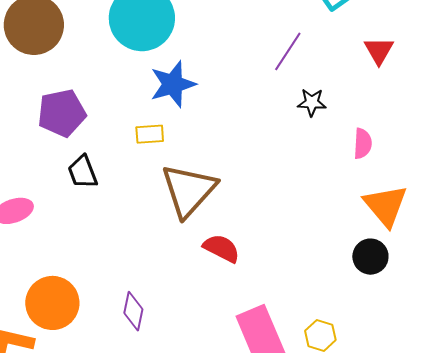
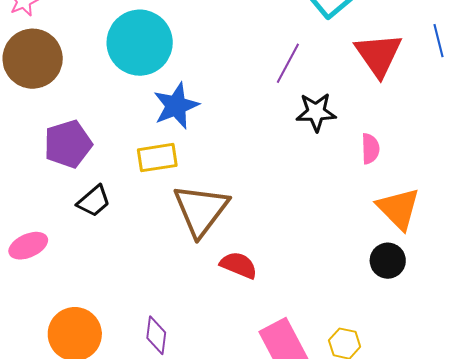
red triangle: (379, 51) -> (378, 55), size x1.6
black star: (312, 102) -> (316, 112), size x1.4
yellow rectangle: (150, 134) -> (157, 158), size x1.4
black trapezoid: (83, 172) -> (94, 201), turned -105

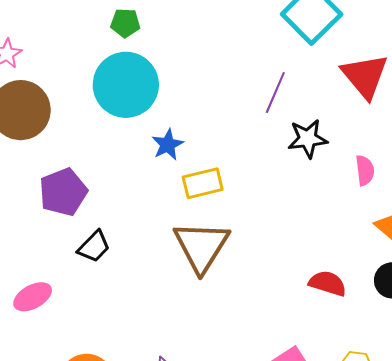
blue star: (176, 106) -> (168, 145), size x0.7
yellow rectangle: (157, 158) -> (203, 183), moved
red semicircle: (239, 265) -> (328, 283), moved

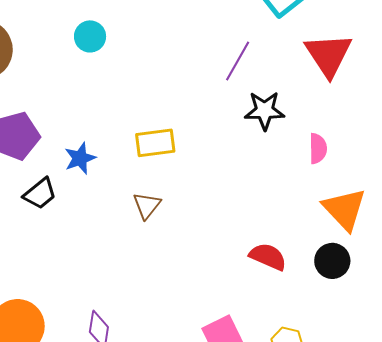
cyan circle: (126, 85) -> (90, 36), size x0.5
blue star: (168, 145) -> (80, 158), moved
brown triangle: (201, 246) -> (147, 205), size x0.5

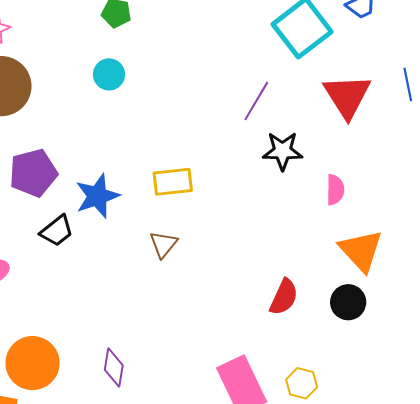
blue star: (80, 158) -> (97, 196), size x1.4
red semicircle: (268, 257) -> (284, 297), turned 90

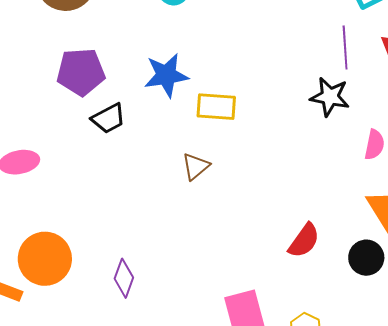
purple line: (256, 101) -> (345, 47), moved, turned -45
blue star: (97, 196) -> (166, 75), moved
black trapezoid: (57, 231) -> (108, 118), moved

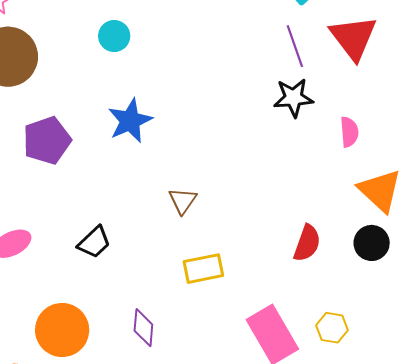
yellow rectangle: (216, 107) -> (203, 269), moved
black trapezoid: (108, 118) -> (94, 242), moved

